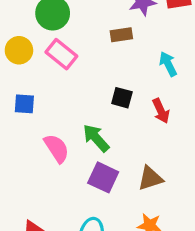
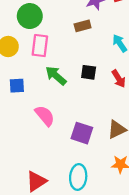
pink rectangle: (61, 54) -> (40, 46), turned 65
green arrow: (96, 138) -> (56, 76), moved

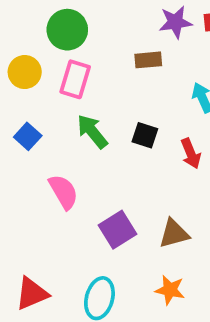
blue square: (17, 86) -> (28, 136), turned 35
purple square: (82, 133) -> (118, 230), turned 30

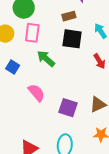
black square: (145, 135) -> (72, 39), moved, size x1.5
purple square: (118, 230) -> (68, 108), turned -30

